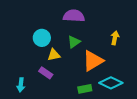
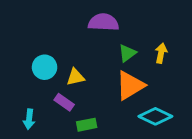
cyan circle: (42, 38) -> (45, 67), moved
green triangle: (74, 42) -> (127, 53), moved
green rectangle: (85, 89) -> (87, 125), moved

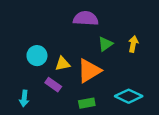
orange triangle: (130, 85) -> (89, 71), moved
green rectangle: (87, 125) -> (87, 103), moved

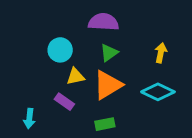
green triangle: (105, 44) -> (109, 53), moved
cyan circle: (37, 56) -> (60, 50), moved
cyan diamond: (129, 96) -> (158, 92), moved

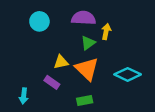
cyan circle: (60, 50) -> (39, 21), moved
yellow arrow: (161, 53) -> (106, 32), moved
orange triangle: (108, 85) -> (87, 69), turned -45

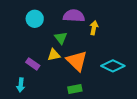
green triangle: (88, 43) -> (61, 38), moved, turned -32
purple rectangle: (52, 82) -> (33, 64), moved

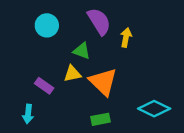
purple semicircle: (74, 16) -> (99, 21), turned 55
green triangle: (61, 38) -> (82, 51), turned -32
cyan diamond: (113, 66) -> (154, 109), moved

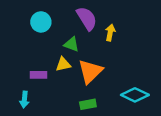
orange triangle: (103, 82) -> (90, 71), turned 32
purple rectangle: (44, 86) -> (39, 75), turned -35

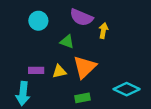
purple semicircle: (87, 18) -> (81, 17), turned 145
yellow triangle: (63, 64) -> (59, 71), moved
cyan arrow: (24, 100) -> (23, 93), size x1.5

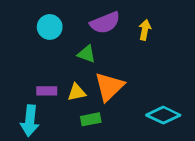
purple semicircle: (81, 17) -> (105, 23), turned -45
yellow arrow: (103, 31) -> (145, 30), moved
green rectangle: (82, 98) -> (91, 119), moved

